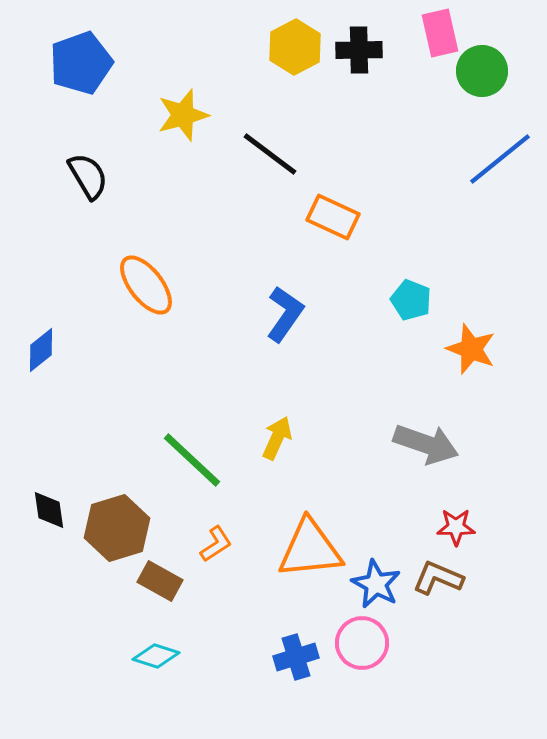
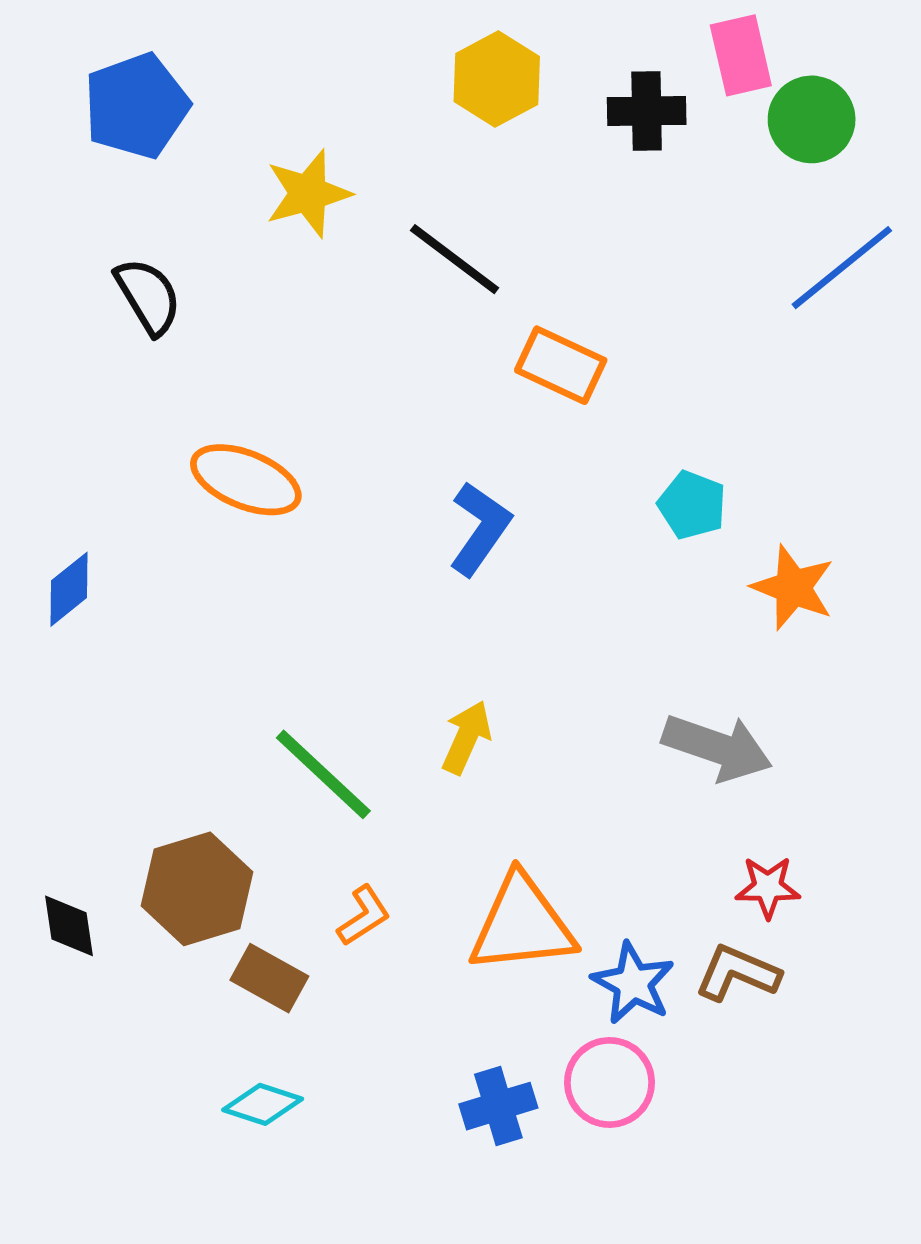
black cross: (359, 50) -> (647, 111), moved
orange ellipse: (146, 285) -> (246, 480), turned -30
black diamond: (49, 510) -> (69, 926), moved

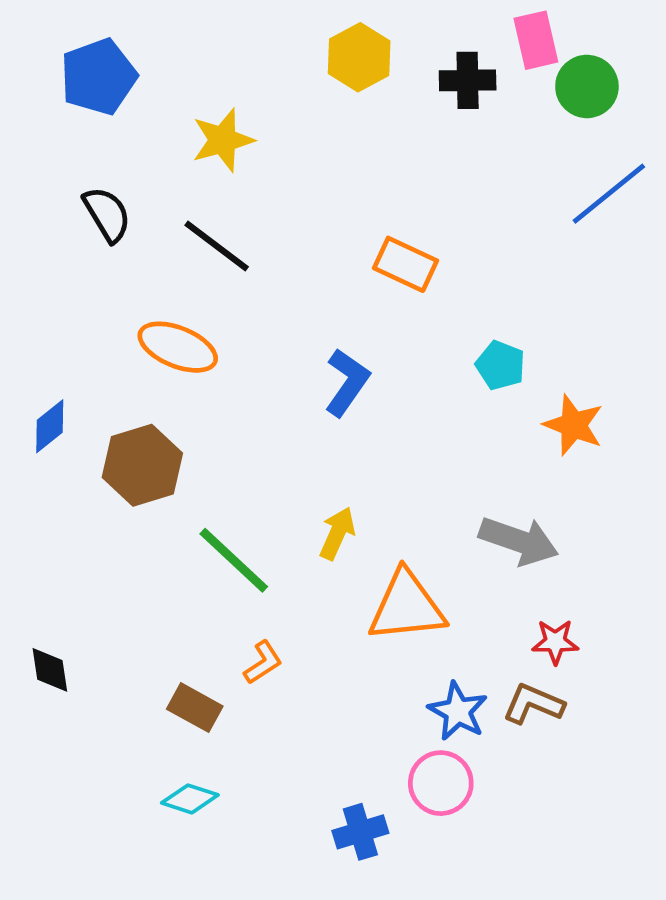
black line: (455, 259) -> (217, 246), moved
brown hexagon: (197, 889) -> (142, 465), moved
orange triangle: (522, 924) -> (407, 607), moved
blue cross: (498, 1106) -> (360, 832), moved

